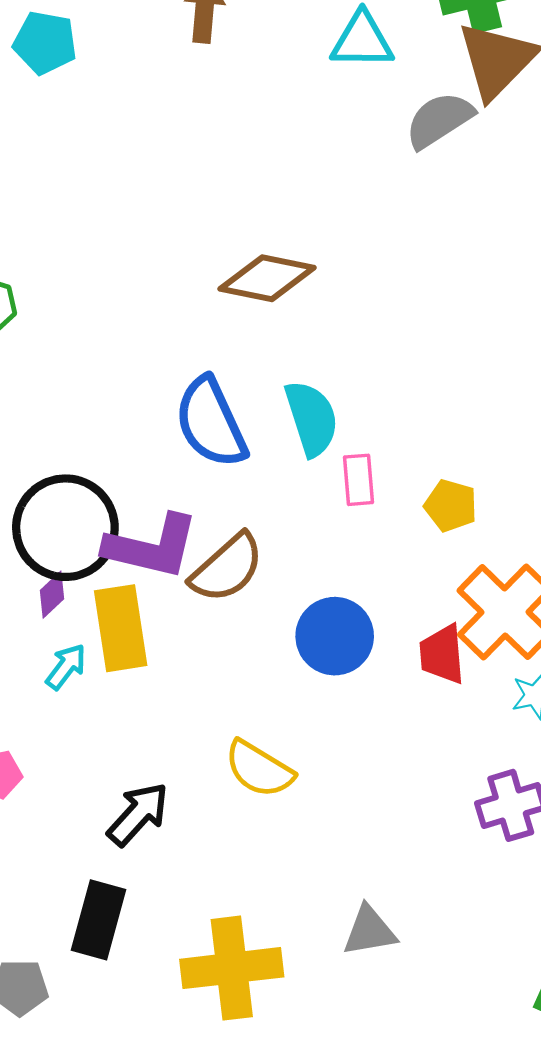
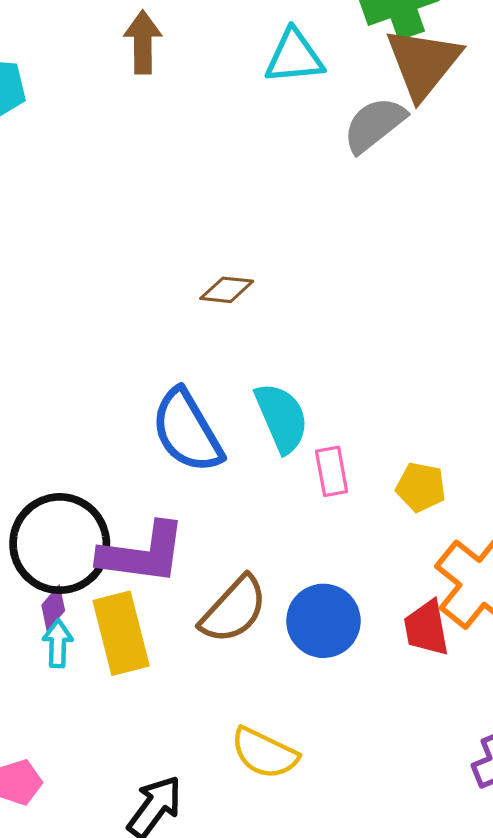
brown diamond: (267, 278) -> (227, 290), size x0.6
brown semicircle: (227, 568) -> (234, 610), moved
cyan arrow: (66, 667) -> (58, 644), moved, turned -30

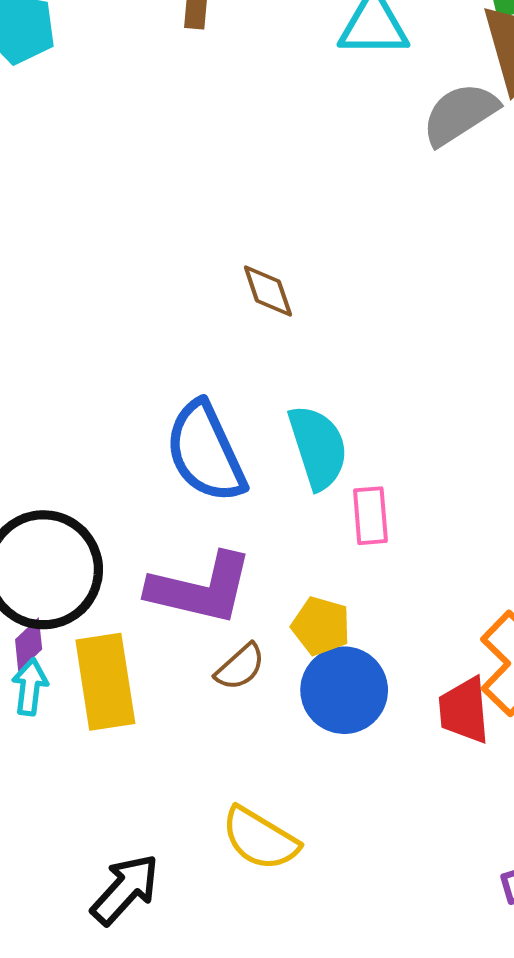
brown diamond: (227, 290) -> (268, 291), turned 60
yellow pentagon: (421, 487) -> (321, 626), moved
purple L-shape: (143, 553) -> (200, 589), moved
brown semicircle: (234, 610) -> (240, 667), size x0.6

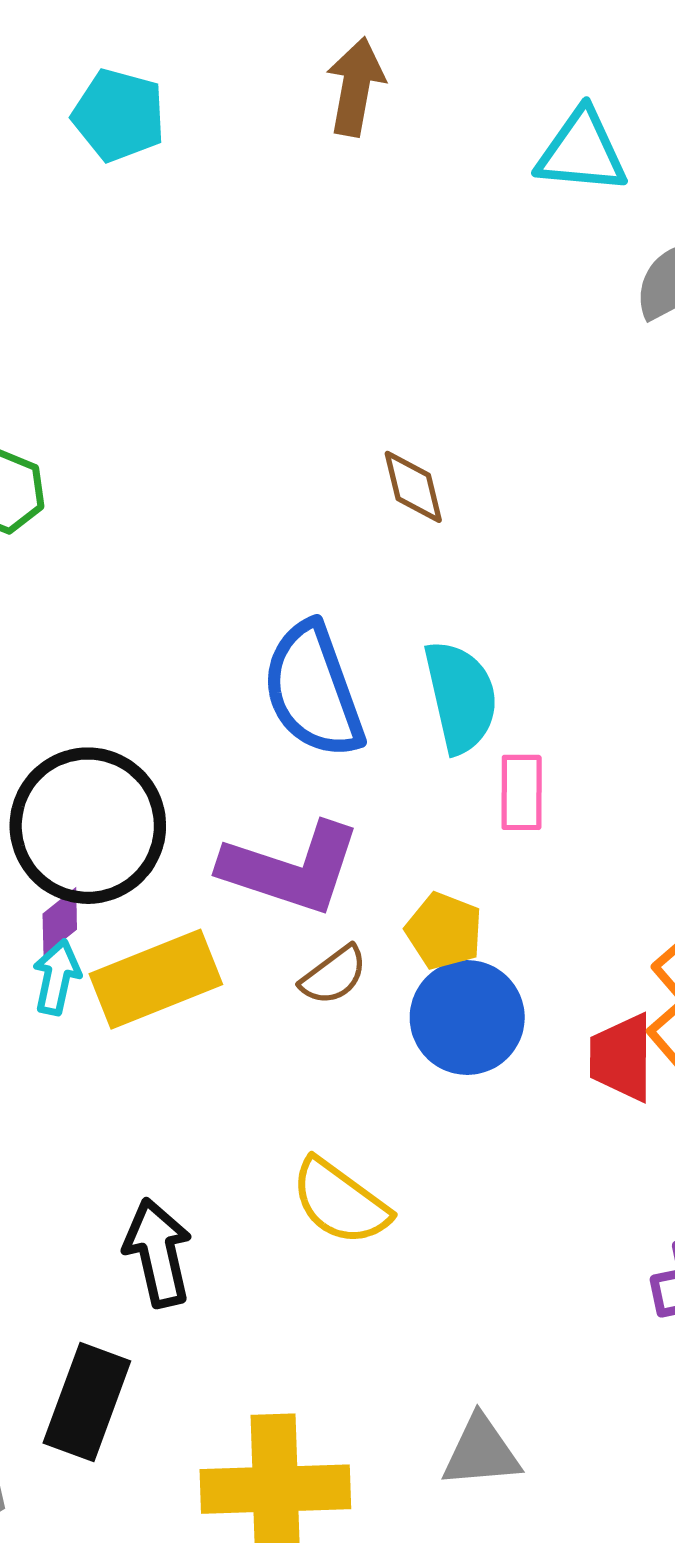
yellow rectangle: (105, 682) -> (156, 979), turned 72
black arrow: (125, 889) -> (158, 1253), turned -60

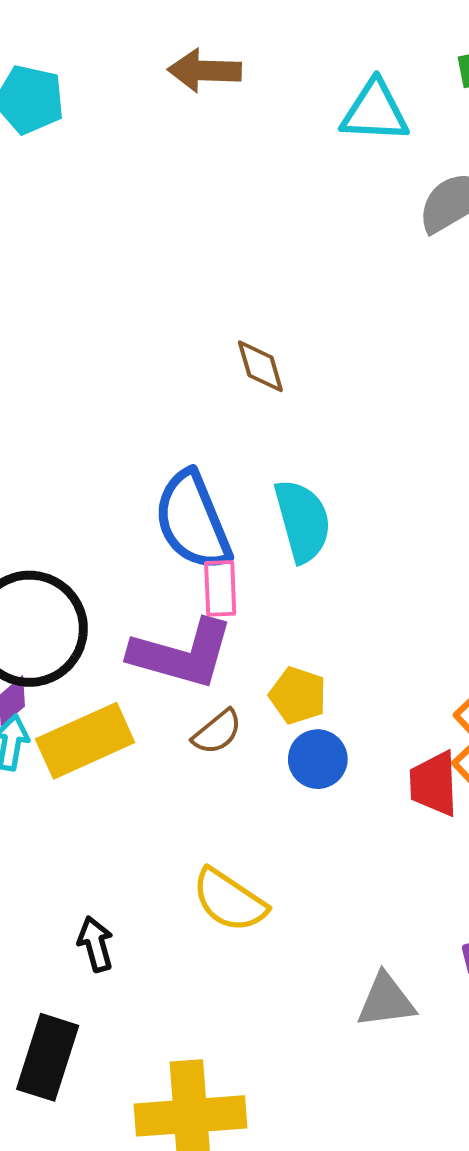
brown arrow: (356, 87) -> (205, 71), turned -96
pink rectangle: (522, 792) -> (220, 588), moved
blue circle: (467, 1018) -> (318, 759), size x0.7
black arrow: (158, 1253) -> (96, 944), size x0.7
gray triangle: (481, 1452) -> (386, 1001), moved

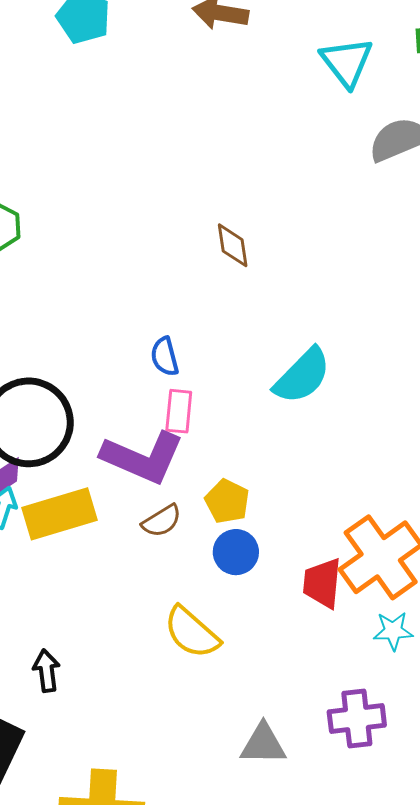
cyan triangle: (375, 111) -> (347, 62), turned 42
blue semicircle: (193, 521) -> (165, 357), size x0.5
cyan semicircle: (303, 521) -> (302, 376), moved, turned 52
yellow semicircle: (229, 900) -> (192, 632), moved

